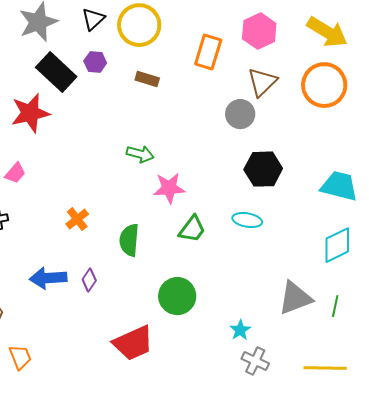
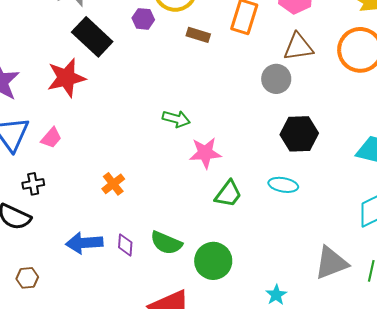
purple hexagon: (95, 62) -> (143, 19), moved
brown rectangle: (147, 79) -> (198, 35), moved
brown triangle: (262, 82) -> (298, 47), turned 36
green semicircle: (129, 240) -> (166, 243), moved, turned -72
purple diamond: (89, 280) -> (125, 245), turned -30

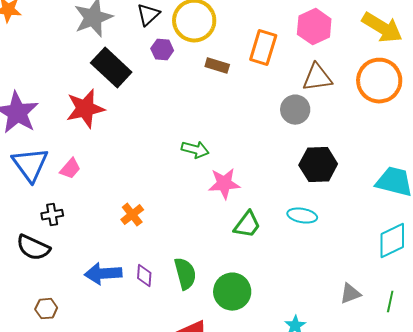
green semicircle: (166, 243) -> (185, 274), turned -128
gray triangle: (331, 263) -> (350, 294), size x0.6

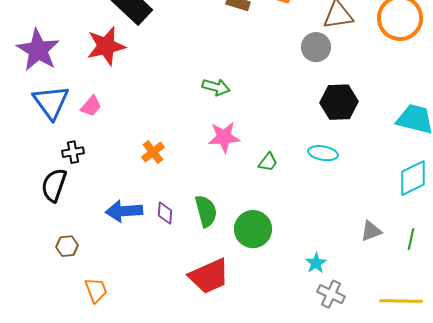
pink star: (224, 184) -> (224, 137), moved
green trapezoid: (247, 225) -> (268, 162), size x0.7
black semicircle: (33, 248) -> (54, 185), turned 84

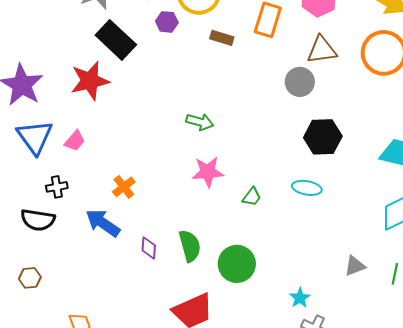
orange cross: (153, 152) -> (124, 187), moved
black semicircle: (54, 185) -> (38, 220), turned -100
blue arrow: (124, 211) -> (103, 223), moved, turned 39
brown hexagon: (67, 246) -> (30, 278), moved

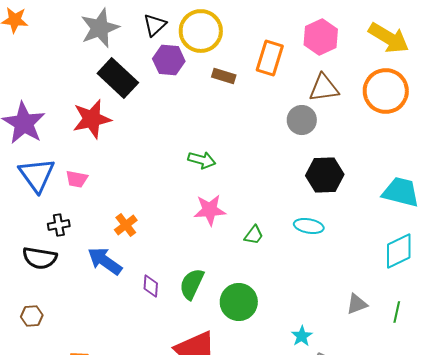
purple hexagon: (167, 22) -> (169, 60), size x1.4
pink trapezoid: (75, 141) -> (77, 179), turned 60
green semicircle: (190, 246) -> (192, 284), turned -140

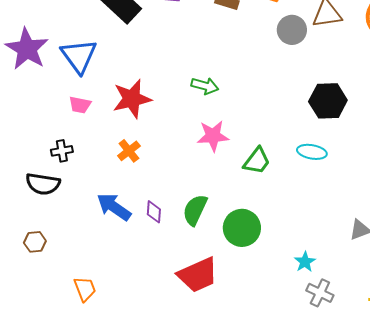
red star: (92, 119) -> (132, 99), moved
gray circle: (302, 120) -> (292, 30), moved
blue triangle: (37, 175) -> (79, 56), moved
green trapezoid: (254, 235) -> (257, 161), size x1.4
blue arrow: (105, 261) -> (114, 207), moved

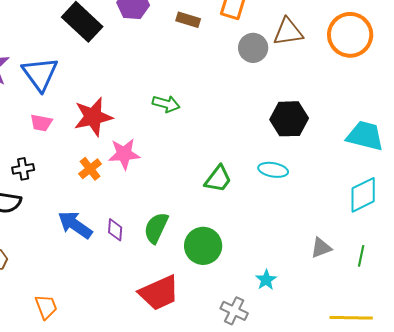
pink star: (213, 136) -> (124, 154), moved
gray cross: (320, 293) -> (234, 311), moved

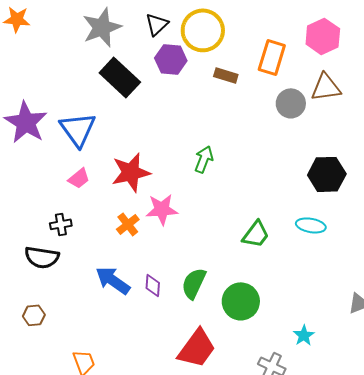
green arrow: (166, 104) -> (204, 159), turned -84
pink trapezoid: (41, 123) -> (79, 178), turned -50
red trapezoid: (159, 293) -> (197, 348), turned -30

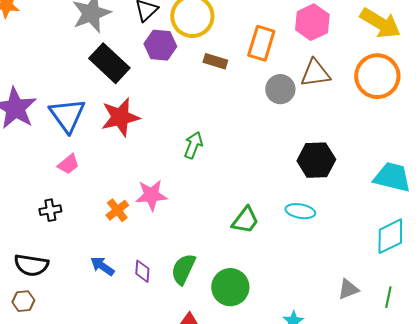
red star: (131, 172) -> (120, 117), moved
black semicircle: (42, 257) -> (31, 265), moved
blue arrow: (113, 280) -> (102, 266), size x0.7

